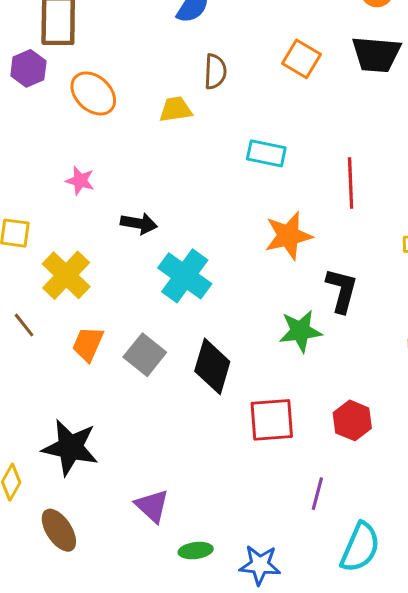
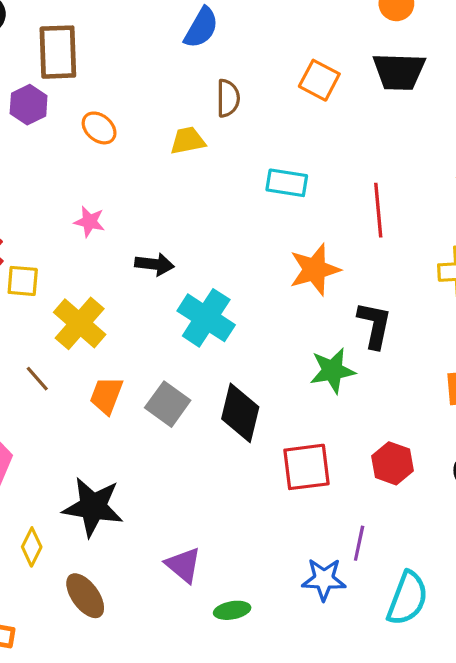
orange ellipse: (93, 93) -> (99, 128), size x0.7
blue star: (260, 565) -> (324, 579), moved

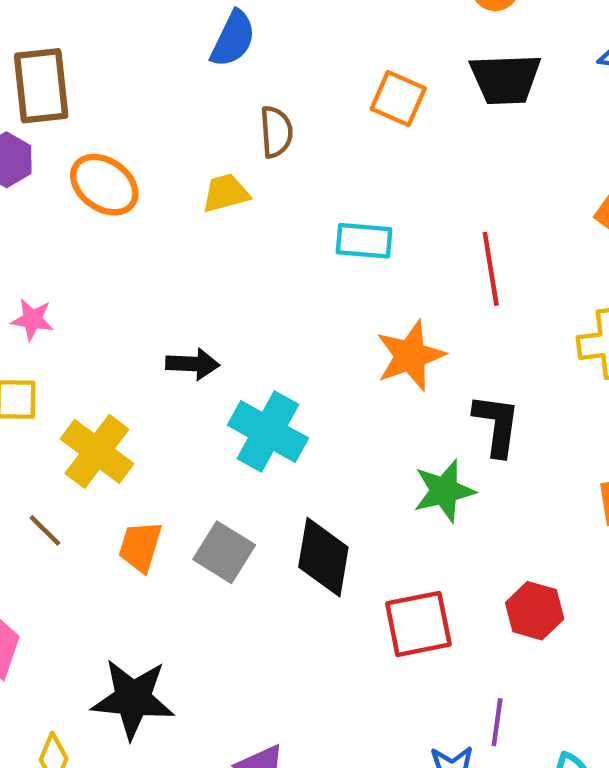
orange ellipse: (99, 128) -> (104, 185), size x1.4
pink star: (89, 222) -> (32, 320), moved

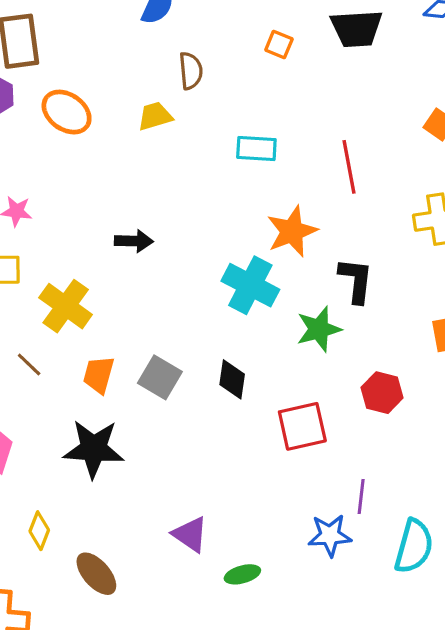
orange square: (398, 98) -> (279, 45), size x0.7
cyan cross: (268, 432) -> (250, 285), moved
black diamond: (323, 557) -> (232, 379), size x0.7
red hexagon: (535, 611) -> (382, 393), moved
black star: (133, 699) -> (94, 449), moved

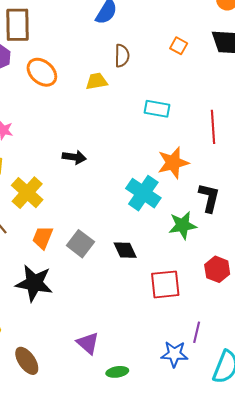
black diamond: (232, 379) -> (125, 250), turned -40

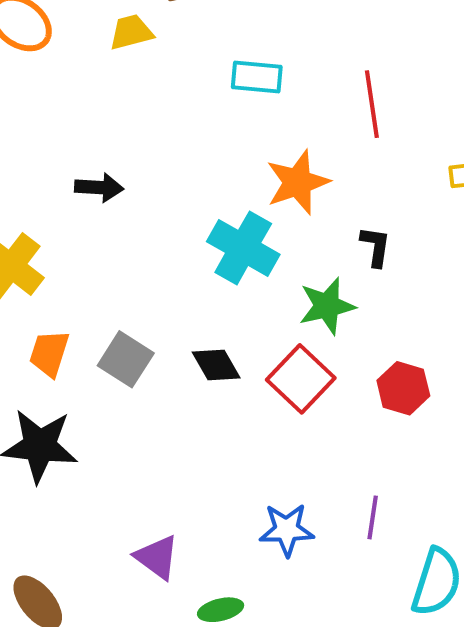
black L-shape: (209, 198) -> (376, 246), size x0.7
red square: (165, 284) -> (301, 379), moved, turned -36
blue star: (174, 354) -> (287, 530), moved

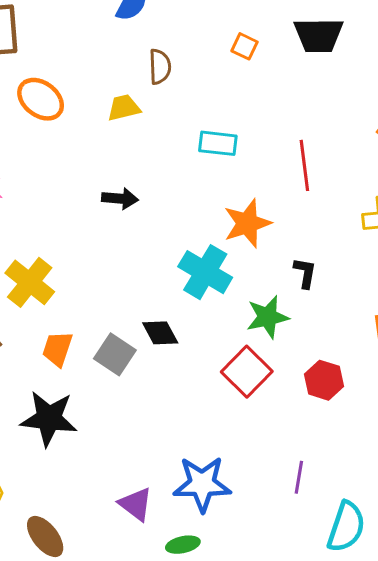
black arrow: (99, 187) -> (120, 199), moved
black diamond: (216, 365) -> (160, 333), moved
blue star: (287, 530) -> (202, 484), moved, size x1.4

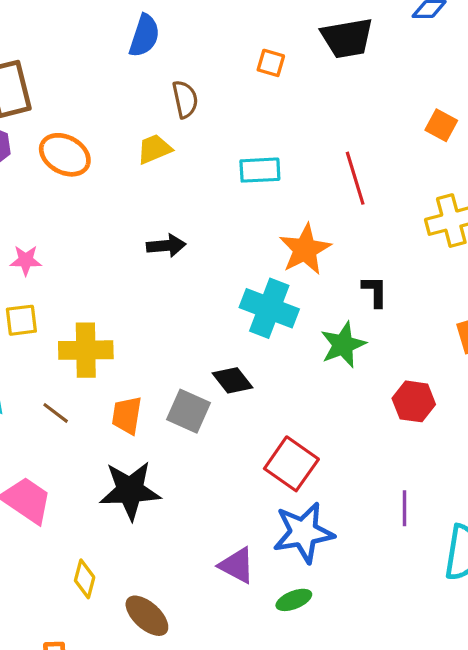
yellow cross: (30, 282) -> (86, 350), turned -30
red square: (247, 372) -> (291, 464), moved

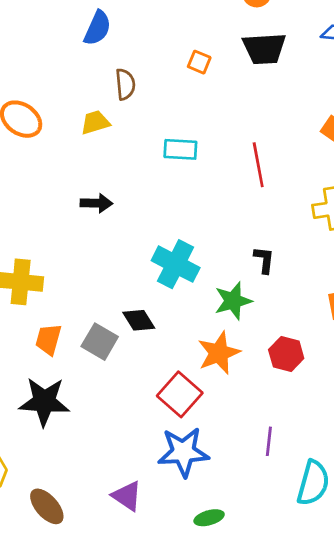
orange star: (305, 249) -> (219, 353), moved
purple triangle: (237, 565) -> (127, 496), moved
green ellipse: (294, 600) -> (209, 518), moved

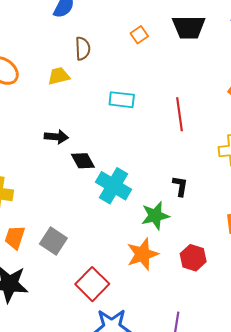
orange square: (199, 62) -> (139, 35), turned 30
black diamond: (139, 320) -> (83, 161), moved
red square: (180, 394) -> (92, 284), moved

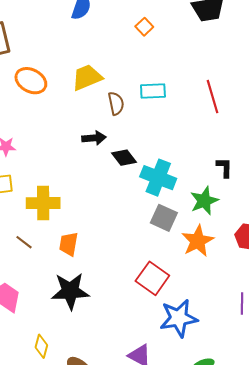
orange square: (139, 35) -> (144, 27), moved
brown semicircle: (83, 48) -> (116, 103), moved
yellow trapezoid: (59, 76) -> (87, 77), size x1.4
gray square: (53, 241) -> (164, 218), moved

